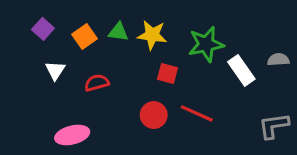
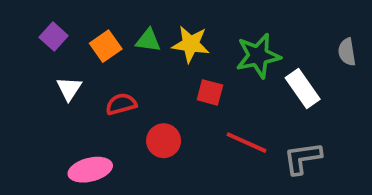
gray semicircle: (278, 60) -> (347, 52), moved, turned -95
red circle: (154, 115) -> (164, 141), moved
gray L-shape: (274, 126) -> (303, 158), moved

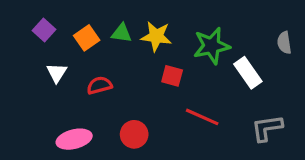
red circle: (164, 141) -> (134, 134), moved
gray L-shape: (303, 158) -> (267, 128), moved

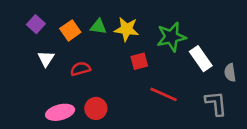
gray semicircle: (284, 43) -> (230, 73), moved
red square: (172, 76) -> (139, 61), turned -30
gray L-shape: (267, 128) -> (216, 103), turned 92
red circle: (134, 134) -> (96, 108), moved

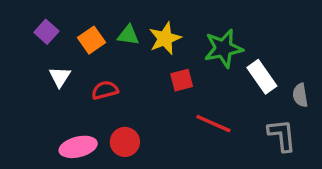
yellow star: (127, 29) -> (165, 38), turned -30

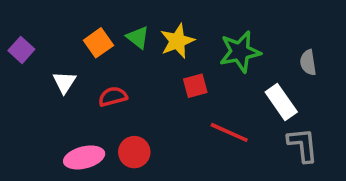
purple square: (46, 32) -> (21, 50), moved
green triangle: (128, 35) -> (138, 37), turned 30
white rectangle: (262, 77) -> (281, 102), moved
gray semicircle: (300, 95) -> (308, 63), moved

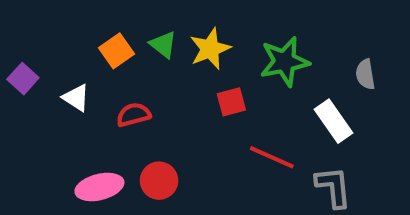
purple square: (21, 50) -> (23, 79), moved
white triangle: (64, 82) -> (76, 98), turned -30
gray L-shape: (303, 145) -> (333, 187), moved

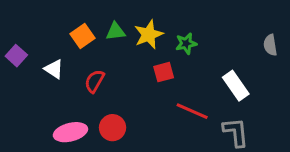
green triangle: (163, 45) -> (116, 31), turned -45
green star: (285, 62) -> (186, 44), moved, size x0.6
gray semicircle: (365, 74) -> (270, 45), moved
red semicircle: (133, 115) -> (94, 81), turned -45

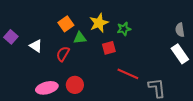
green triangle: (116, 31) -> (80, 38), moved
orange square: (82, 36) -> (66, 24), moved
white rectangle: (236, 86) -> (180, 54), moved

